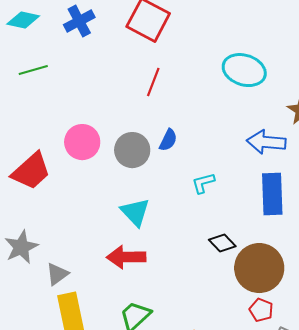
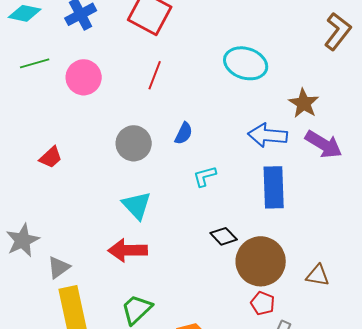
blue semicircle: (168, 140) -> (184, 133), moved
pink circle: (82, 142) -> (84, 77), moved
red trapezoid: (31, 171) -> (51, 157), moved, size x0.6

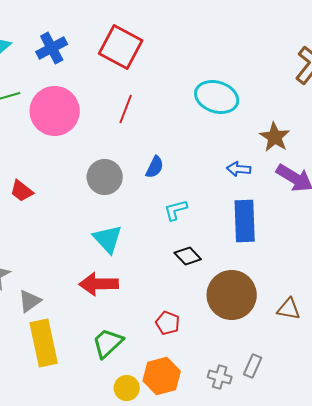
pink circle: (84, 77) -> (55, 111), size x1.4
blue arrow: (268, 135) -> (239, 169), size x0.6
red trapezoid: (51, 157) -> (22, 191), turned 80
black diamond: (224, 236) -> (188, 256), moved
red pentagon: (263, 303) -> (168, 323), moved

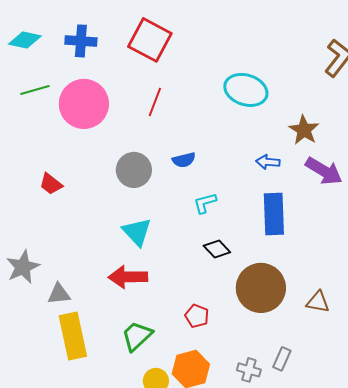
blue cross: (52, 48) -> (81, 41), turned 32
blue semicircle: (155, 167) -> (184, 160), turned 50
gray triangle: (30, 301) -> (59, 294), turned 30

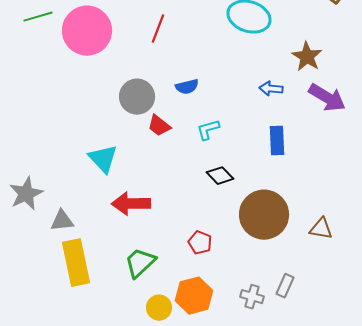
red trapezoid: (51, 184) -> (159, 126), moved
blue rectangle: (274, 214) -> (277, 141), size x0.7
cyan triangle: (137, 232) -> (103, 159), moved

